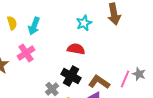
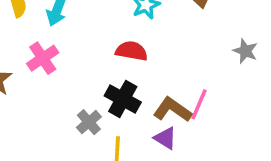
gray star: (139, 74) -> (245, 51), moved
pink line: (125, 79) -> (199, 104), moved

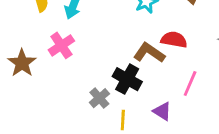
red semicircle: (132, 51) -> (174, 40), moved
brown L-shape: (172, 110) -> (149, 53), moved

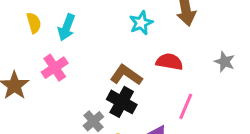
brown L-shape: (149, 53) -> (126, 75), moved

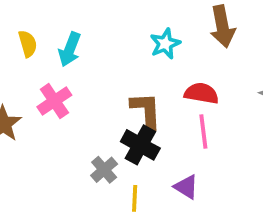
brown L-shape: (126, 75) -> (146, 111), turned 52
pink line: (186, 106) -> (203, 132), moved, turned -30

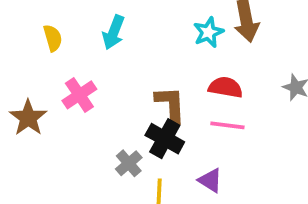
cyan star: (165, 44) -> (208, 32), moved
cyan arrow: (70, 49) -> (114, 32), moved
pink line: (203, 132) -> (227, 125), turned -76

